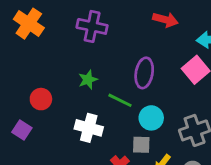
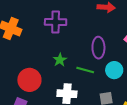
red circle: (41, 99) -> (29, 80), size x1.5
cyan circle: (151, 118) -> (114, 70), moved

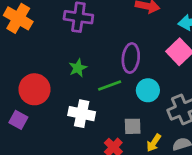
green line: (85, 70) -> (110, 85), turned -42

